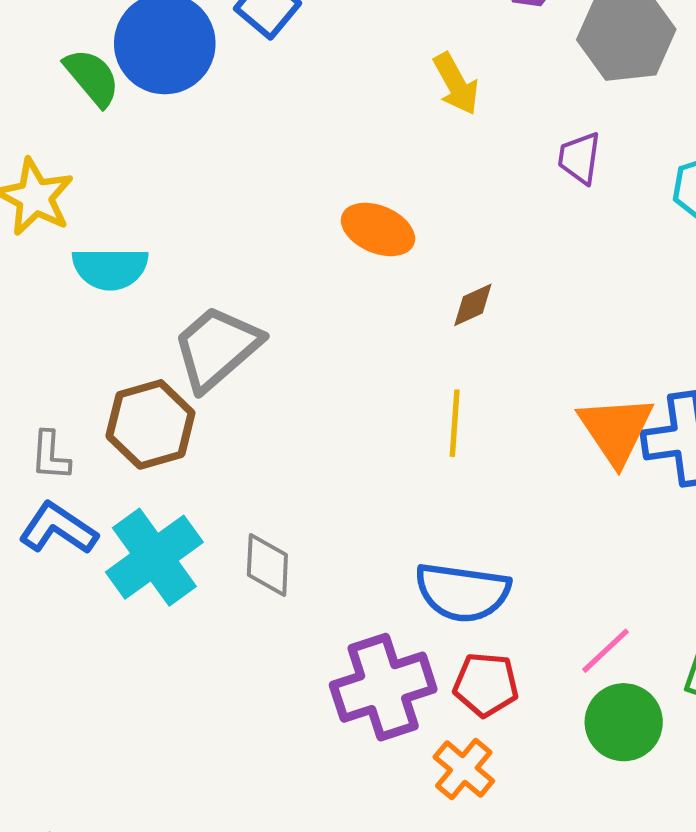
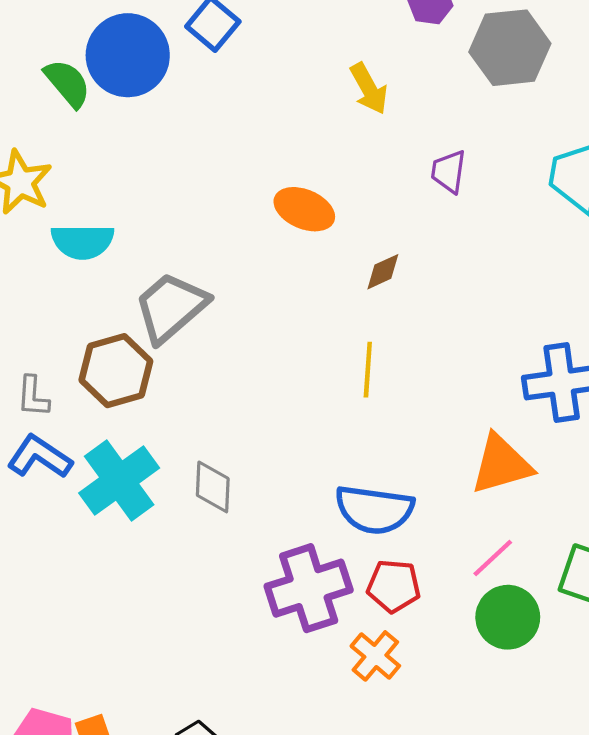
purple trapezoid: (580, 158) -> (449, 172), moved
orange triangle: (616, 430) -> (501, 464), moved, turned 48

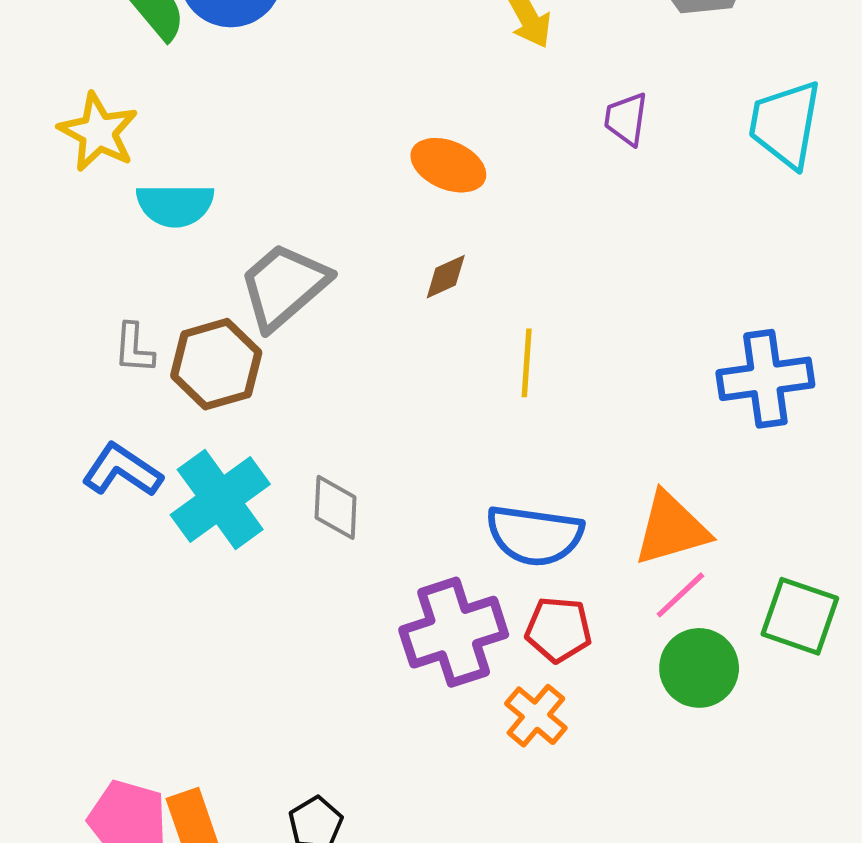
brown diamond: (383, 272) -> (446, 277), moved
gray L-shape: (33, 397) -> (134, 348), moved
orange triangle: (501, 464) -> (671, 529), moved

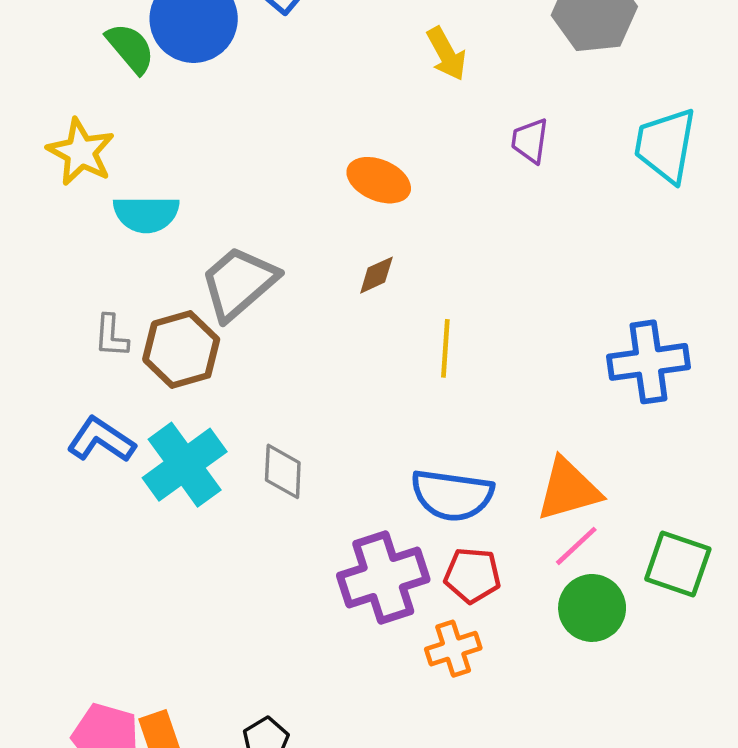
orange cross: (536, 716) -> (453, 649), turned 32

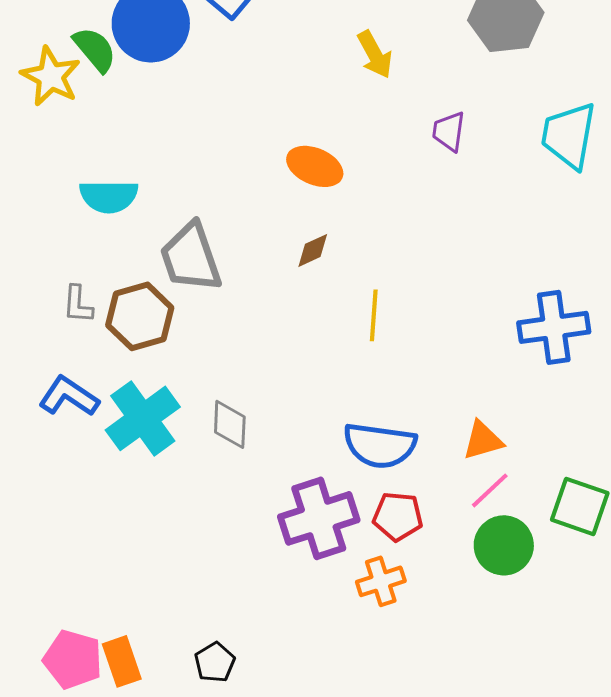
yellow star: (81, 152) -> (51, 76), moved
gray trapezoid: (239, 283) -> (191, 257), turned -68
orange triangle: (568, 489) -> (483, 440), size x0.7

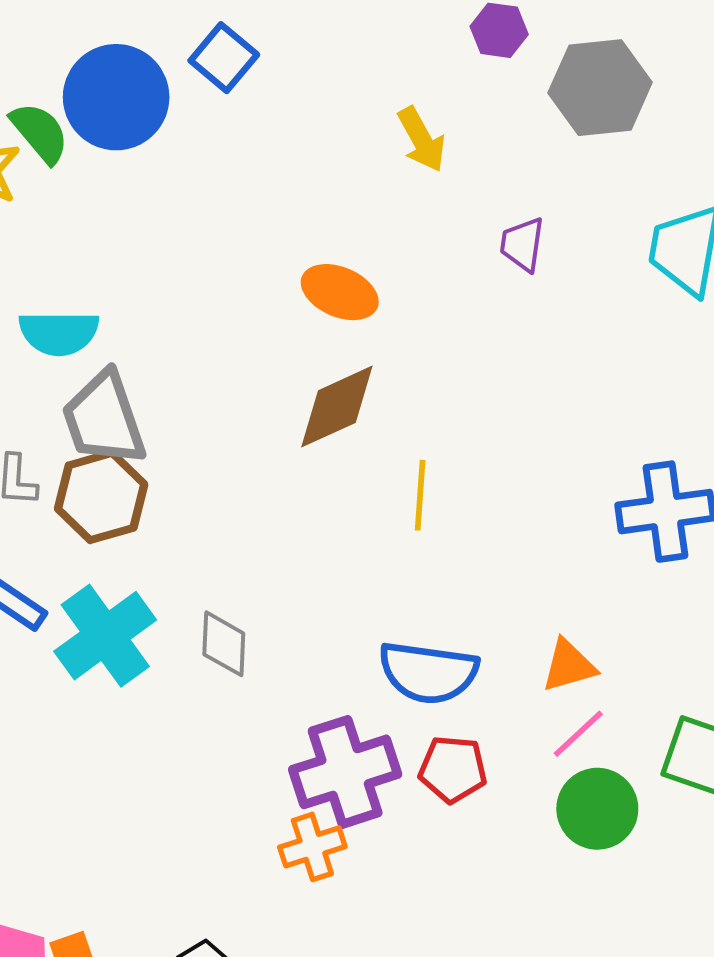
brown diamond: (313, 250) -> (337, 407), size x1.8
gray trapezoid: (191, 257) -> (104, 419), moved
orange cross: (381, 581) -> (312, 847), moved

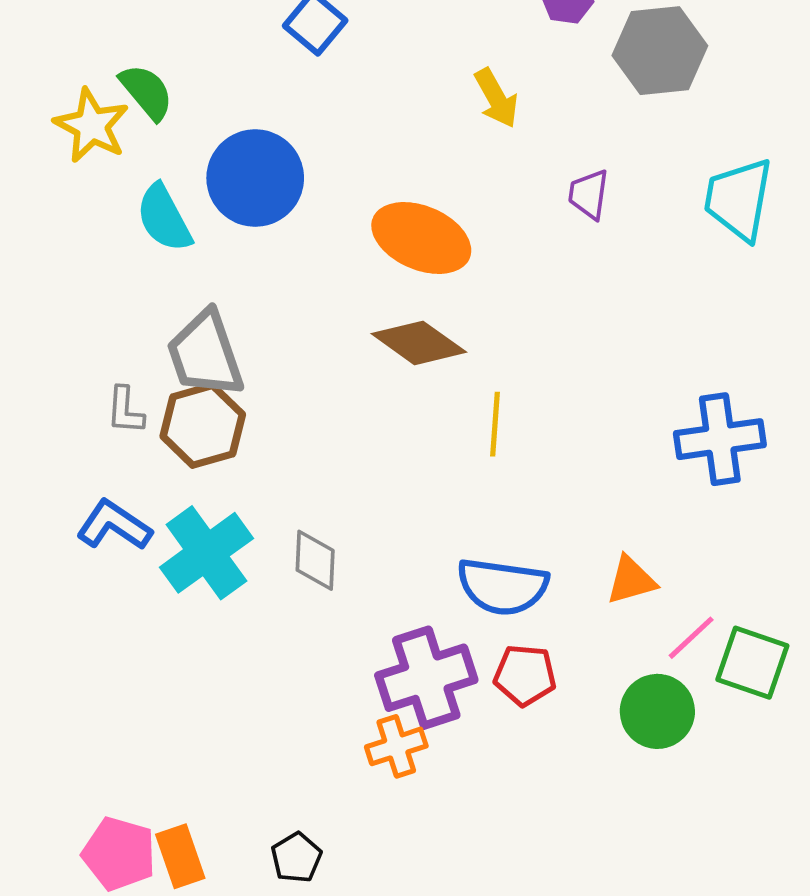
blue circle: (116, 97) -> (255, 178), moved
orange ellipse: (340, 292) -> (421, 238), size x1.4
cyan semicircle: (59, 333) -> (164, 218), moved, turned 62
brown diamond: (337, 407) -> (419, 343), turned 60
pink line: (578, 734) -> (691, 638), moved

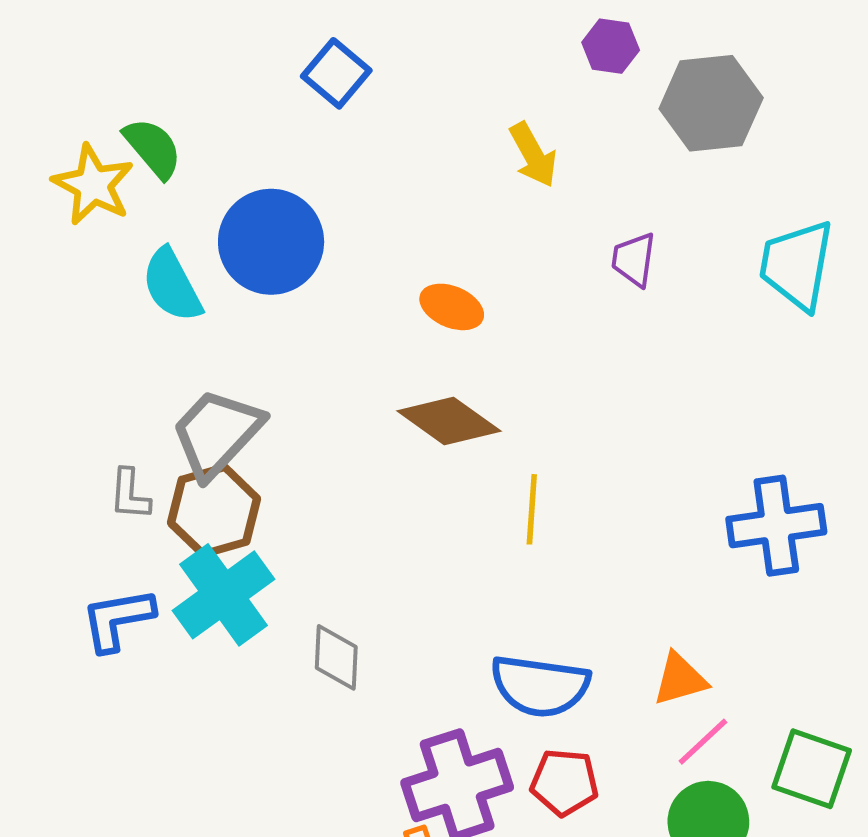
orange ellipse: (421, 238) -> (452, 307), size x0.6
gray trapezoid: (205, 354) -> (217, 433), turned 62
blue L-shape: (114, 525) -> (118, 619), turned -44
cyan cross: (206, 553) -> (224, 595), moved
pink line: (691, 638) -> (703, 742), moved

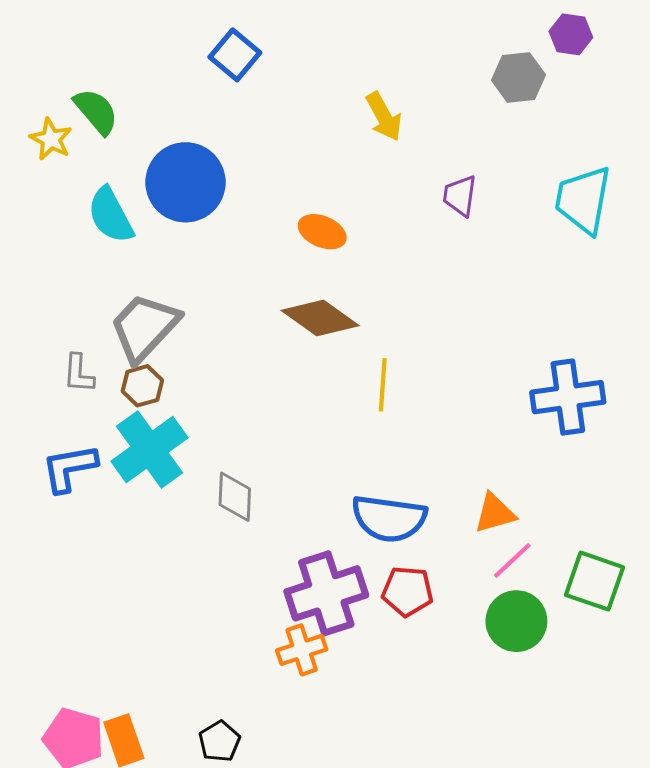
purple hexagon: (611, 46) -> (571, 34), moved
gray hexagon: (711, 103) -> (518, 78), size x0.7
yellow star: (93, 185) -> (51, 139), size x0.7
brown hexagon: (214, 511) -> (142, 386), size x0.6

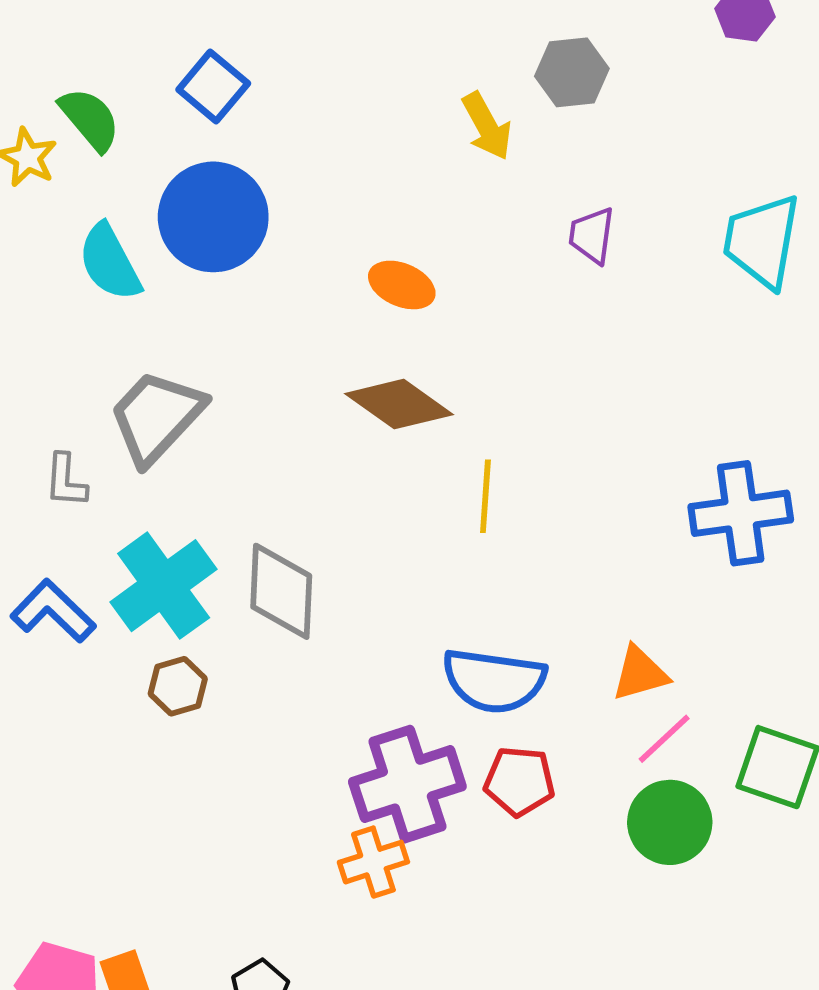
blue square: (235, 55) -> (213, 86), moved
gray hexagon: (518, 78) -> (572, 72), moved
brown hexagon: (142, 386) -> (178, 686), moved
blue L-shape: (69, 468) -> (53, 611), turned 54
gray diamond: (235, 497) -> (281, 591), moved, size x1.4

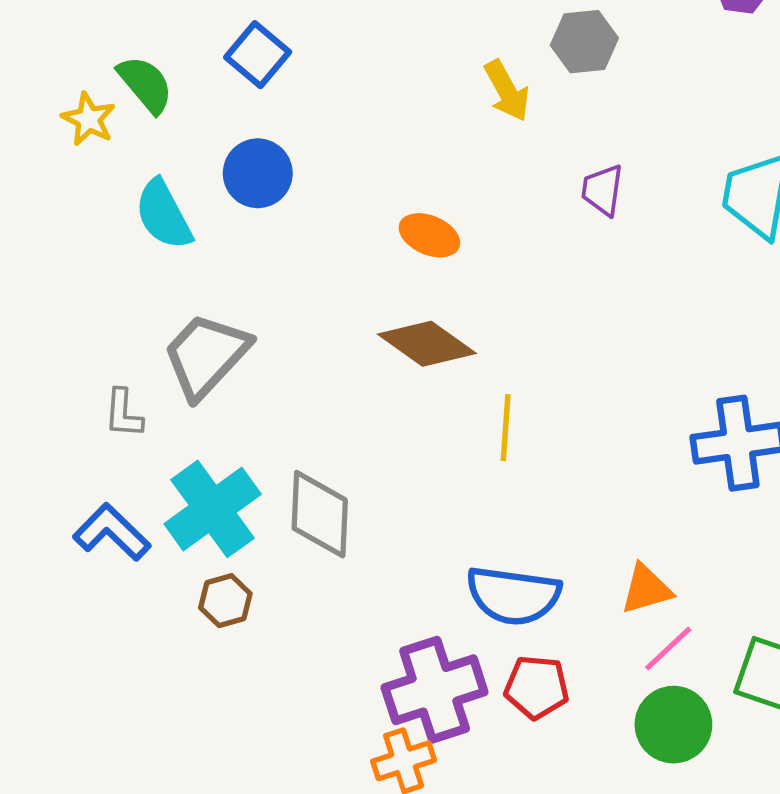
blue circle: (213, 217) -> (258, 173), size x0.7

